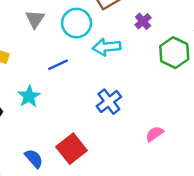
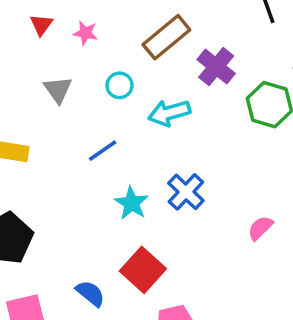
purple cross: (143, 21) -> (216, 67), size x1.5
cyan circle: (76, 23) -> (119, 85), size x0.6
cyan star: (29, 96) -> (131, 203), moved

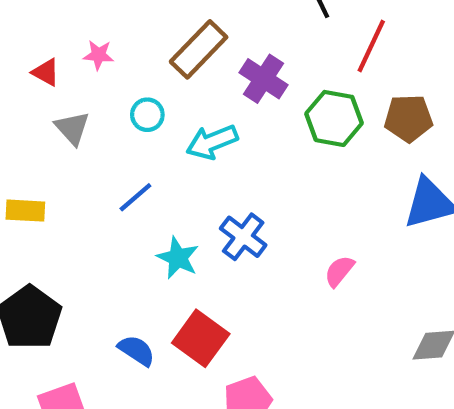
red triangle: (41, 25) -> (46, 72), moved, turned -30
blue semicircle: (90, 293) -> (136, 350), moved

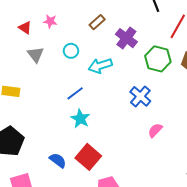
brown rectangle: (199, 49) -> (97, 22), size x0.6
blue line: (135, 197) -> (75, 93), moved
blue cross: (243, 237) -> (140, 96), moved

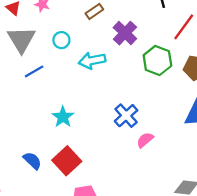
gray triangle: (36, 55) -> (21, 40), size x1.5
blue line: (75, 93) -> (34, 71), moved
blue cross: (140, 96) -> (126, 116), moved

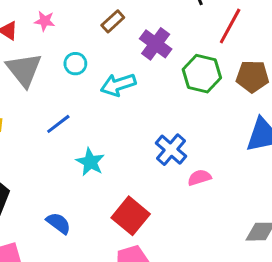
blue line: (34, 71) -> (58, 124), moved
pink semicircle: (145, 140) -> (199, 178), turned 30
red square: (67, 161) -> (131, 216), moved

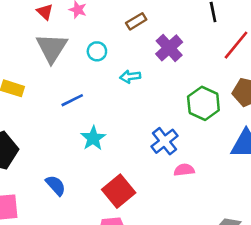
green hexagon: (202, 74) -> (203, 103), moved
cyan arrow: (118, 85) -> (130, 77), size x0.7

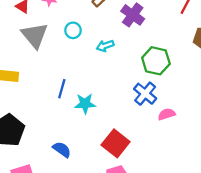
blue line: (72, 100) -> (62, 89), moved, turned -36
green hexagon: (203, 103) -> (156, 61), moved
cyan star: (93, 138) -> (85, 104), turned -30

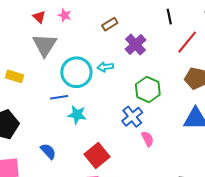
cyan circle: (73, 30) -> (76, 72), moved, size x2.0
blue line: (62, 89) -> (59, 97), turned 54
pink semicircle: (167, 114) -> (148, 139), turned 70

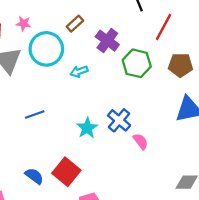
cyan circle: (76, 72) -> (46, 49), moved
green hexagon: (148, 89) -> (137, 63), moved
cyan star: (77, 115) -> (87, 128), moved, turned -30
red square: (97, 156) -> (66, 172), moved

